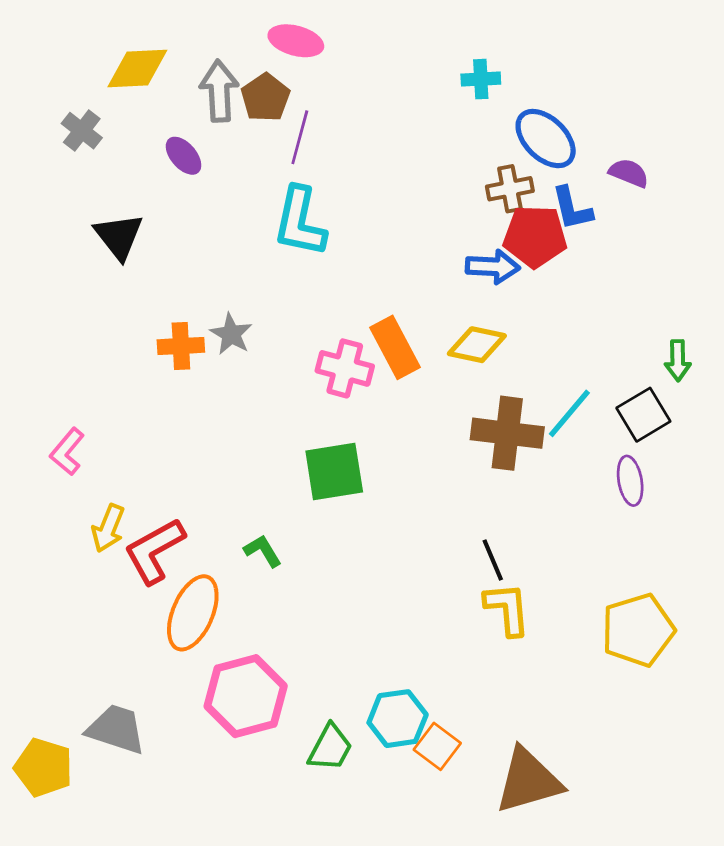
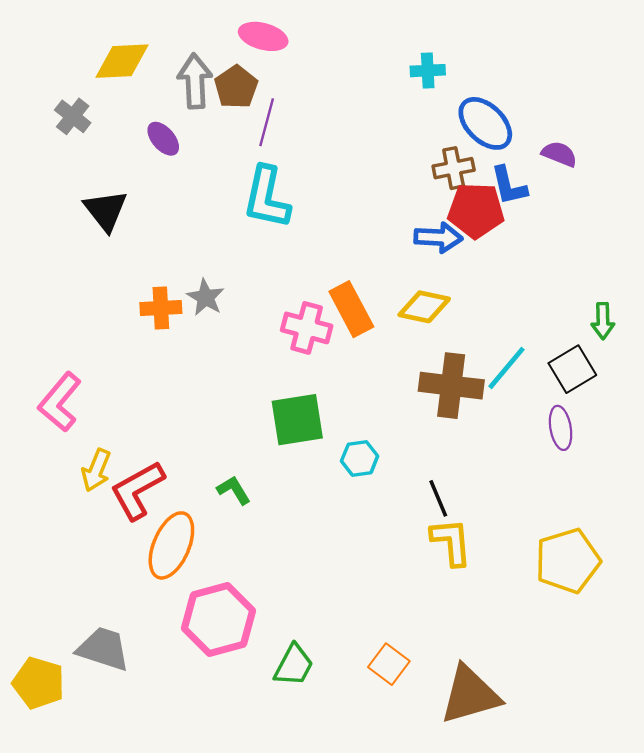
pink L-shape: (67, 452) -> (60, 402), size x1.4
cyan hexagon: (398, 719) -> (360, 458), moved, size x0.7

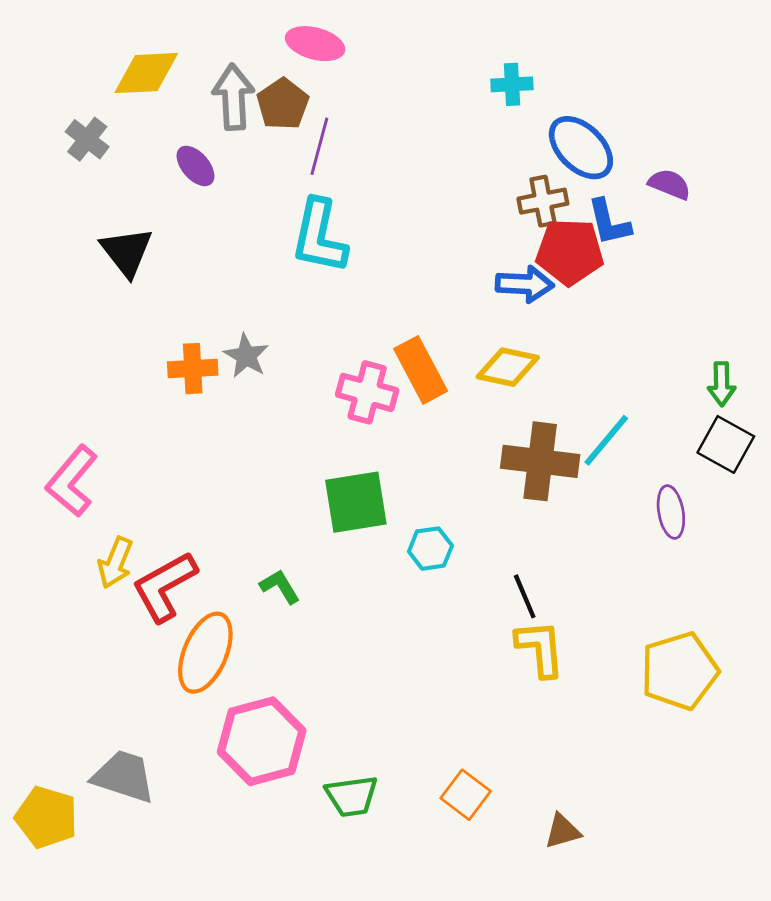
black square: (572, 369) -> (726, 444), moved, turned -30
green trapezoid: (294, 665) -> (352, 796), turned 54
brown triangle: (470, 695) -> (563, 831), size x0.5

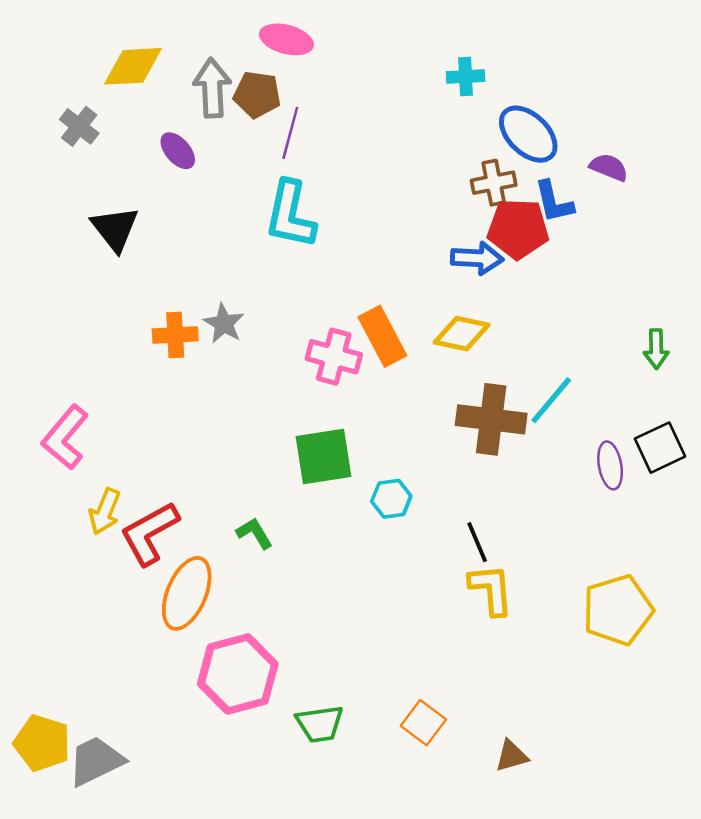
brown pentagon: (283, 104) -> (257, 94), turned -30
black square: (726, 444) -> (660, 448), moved, turned 36
gray trapezoid: (124, 776) -> (96, 761), moved, turned -44

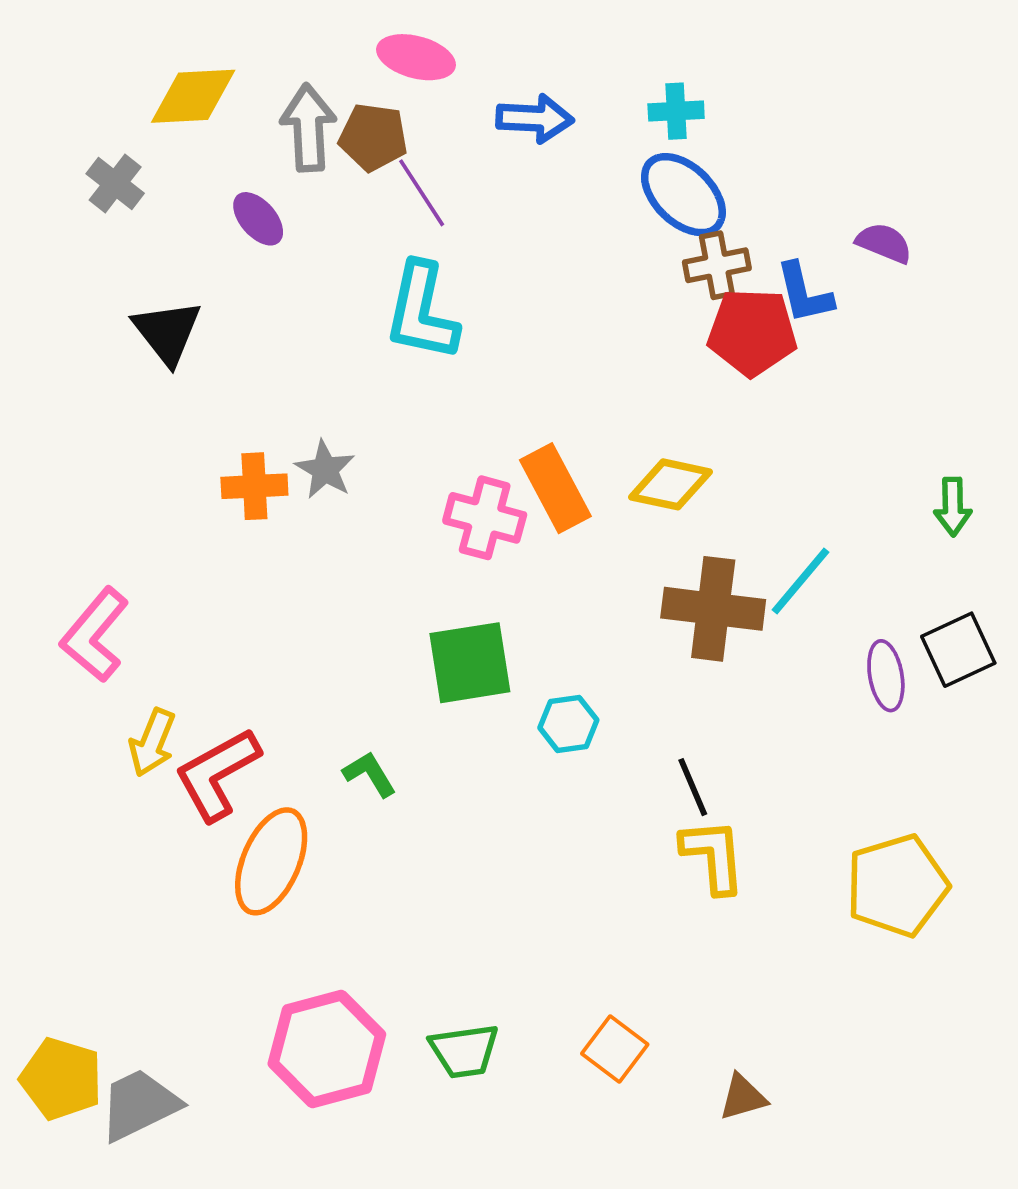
purple line: (290, 133) -> (422, 193), turned -48
blue ellipse: (528, 134) -> (683, 195), moved
blue arrow: (477, 258) -> (535, 118), moved
pink hexagon: (238, 674) -> (327, 1049), moved

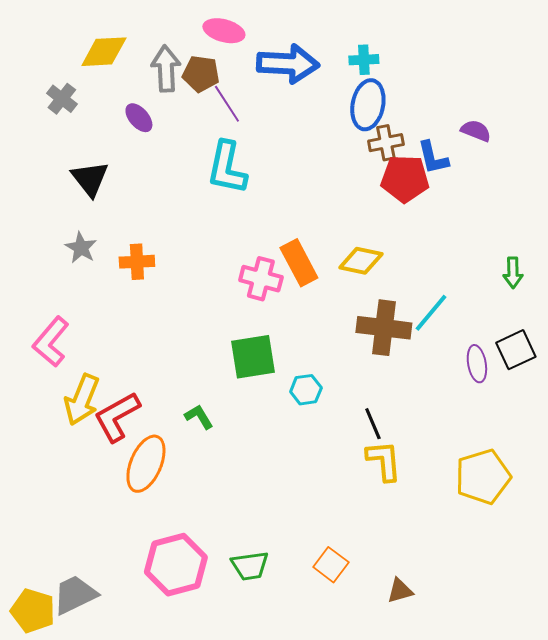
blue arrow: (535, 118) -> (288, 64), size x1.5
blue ellipse: (683, 195) -> (368, 105), turned 57
gray star: (325, 470) -> (81, 248), moved
yellow arrow: (152, 743) -> (82, 400), size x1.4
yellow pentagon: (61, 1079) -> (33, 611), moved

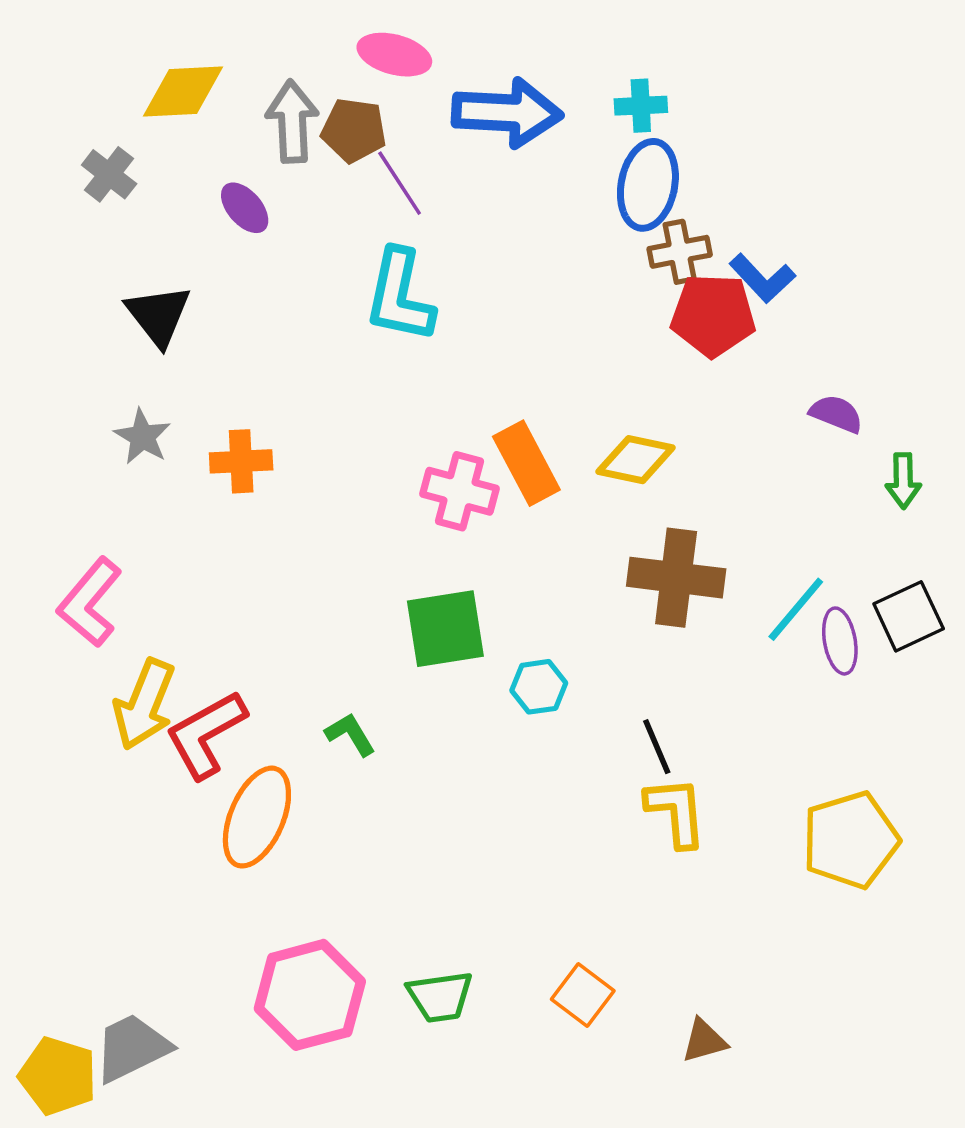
purple semicircle: (476, 131) -> (836, 414), moved
blue L-shape: (433, 158) -> (762, 278), turned -30
cyan line: (431, 313) -> (796, 609), moved

